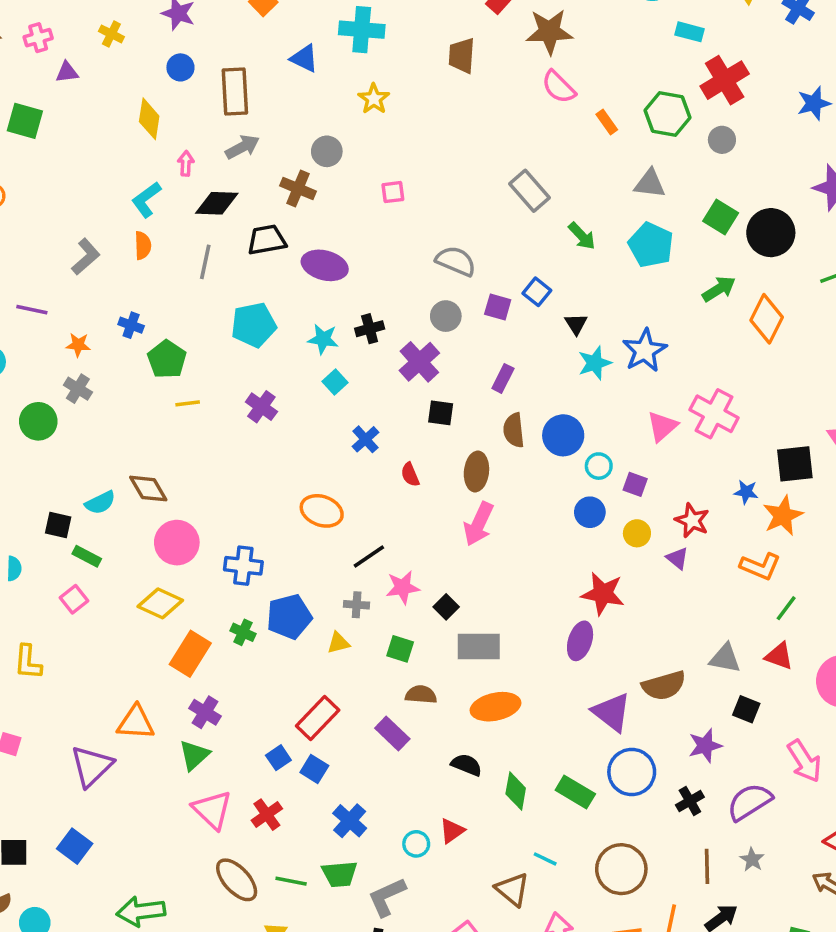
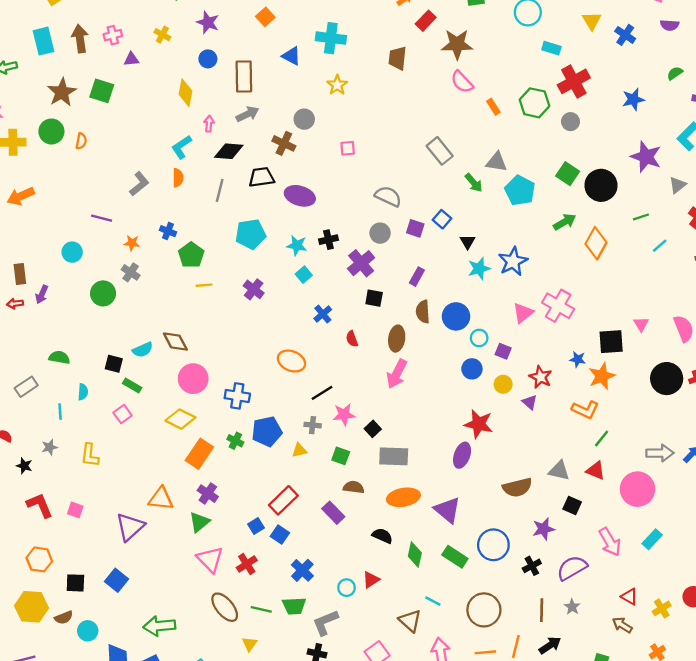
gray triangle: (650, 184) -> (497, 162), moved
purple triangle: (612, 712) -> (447, 510), moved

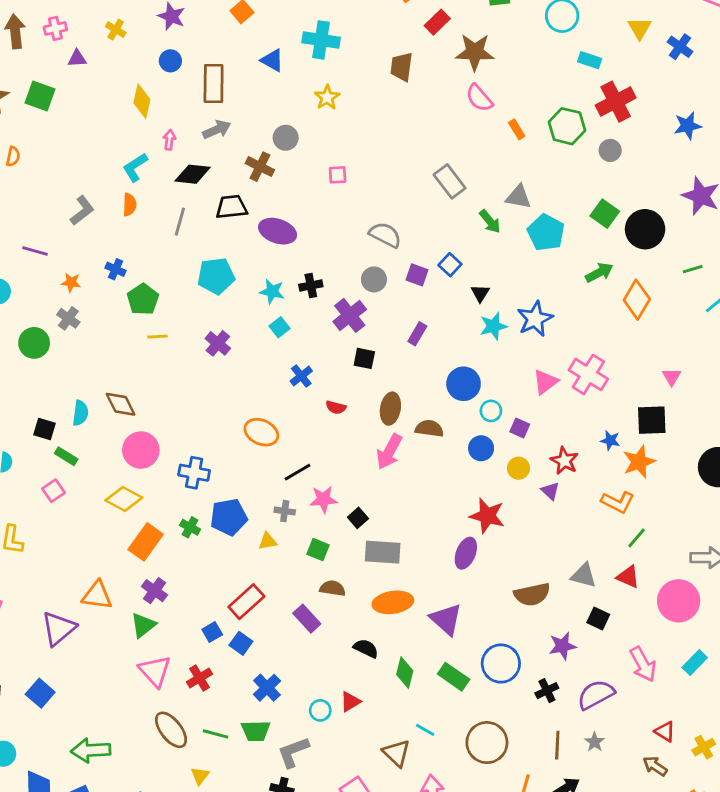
brown semicircle: (423, 312) -> (429, 428), moved, turned 100
pink triangle: (641, 324) -> (672, 377), moved
red semicircle: (352, 339) -> (336, 407), turned -56
cyan semicircle: (143, 350) -> (80, 413), turned -60

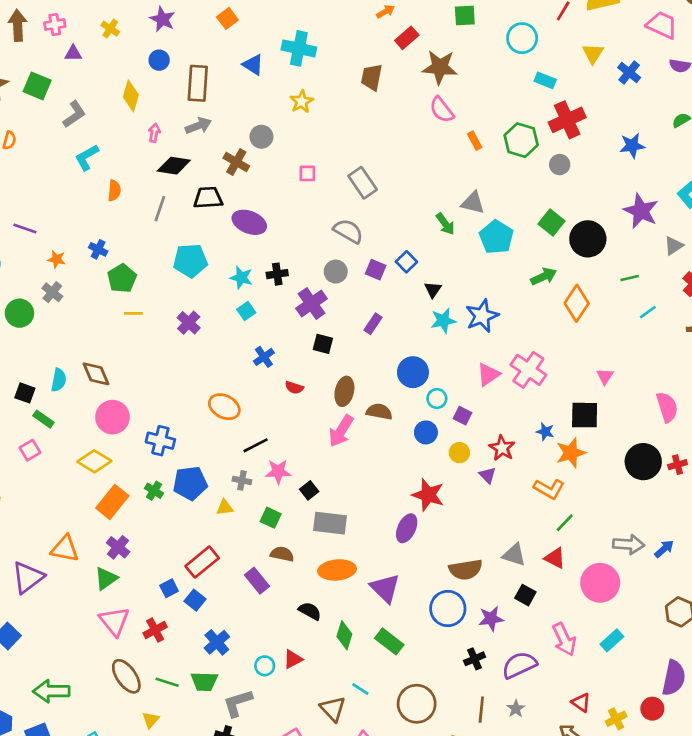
cyan L-shape: (135, 167) -> (87, 157), moved
gray rectangle: (450, 181) -> (363, 183), moved
gray L-shape: (82, 211) -> (74, 114), moved
blue circle: (501, 664) -> (448, 608), moved

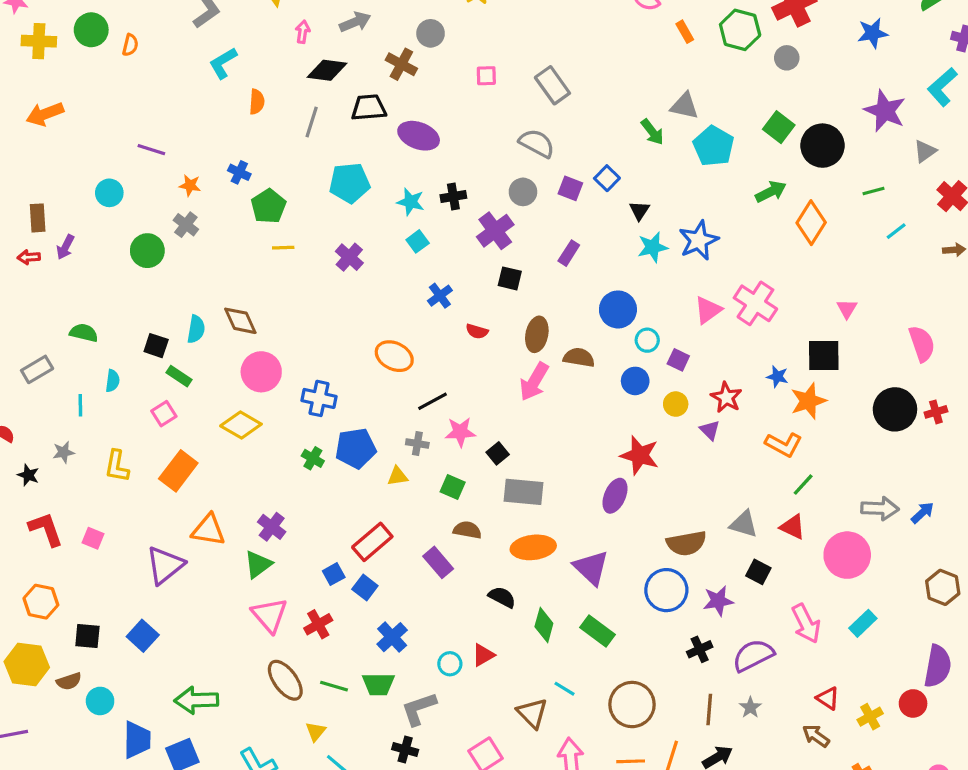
orange rectangle: (112, 502) -> (178, 471), moved

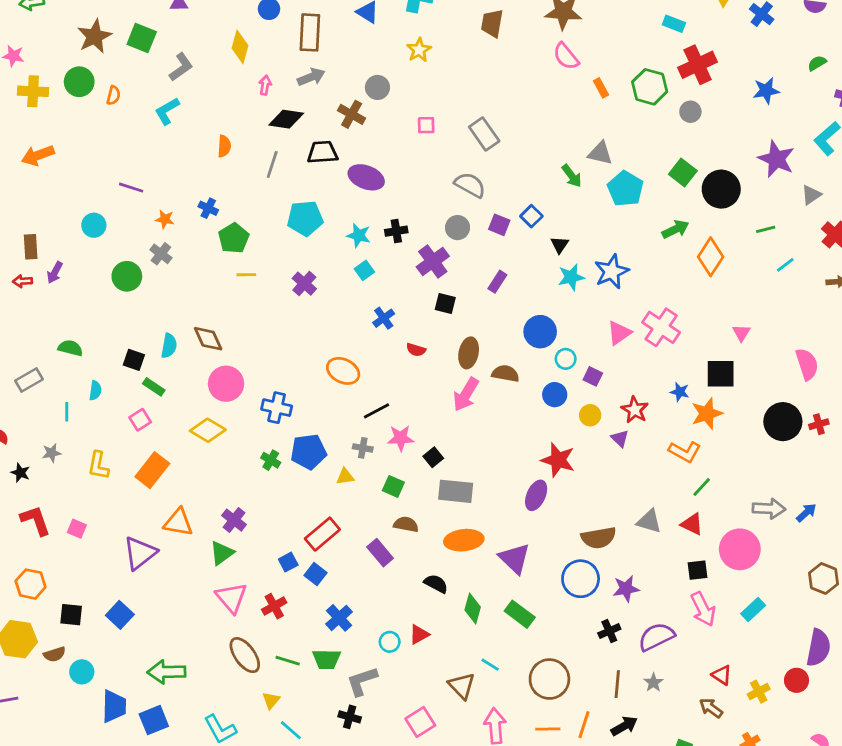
cyan L-shape: (223, 63) -> (167, 111), moved
black square: (758, 572) -> (697, 570), moved, turned -35

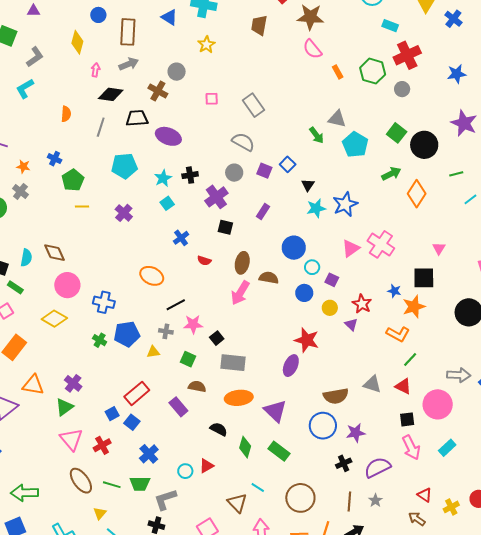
cyan star: (359, 235) -> (163, 178), turned 30

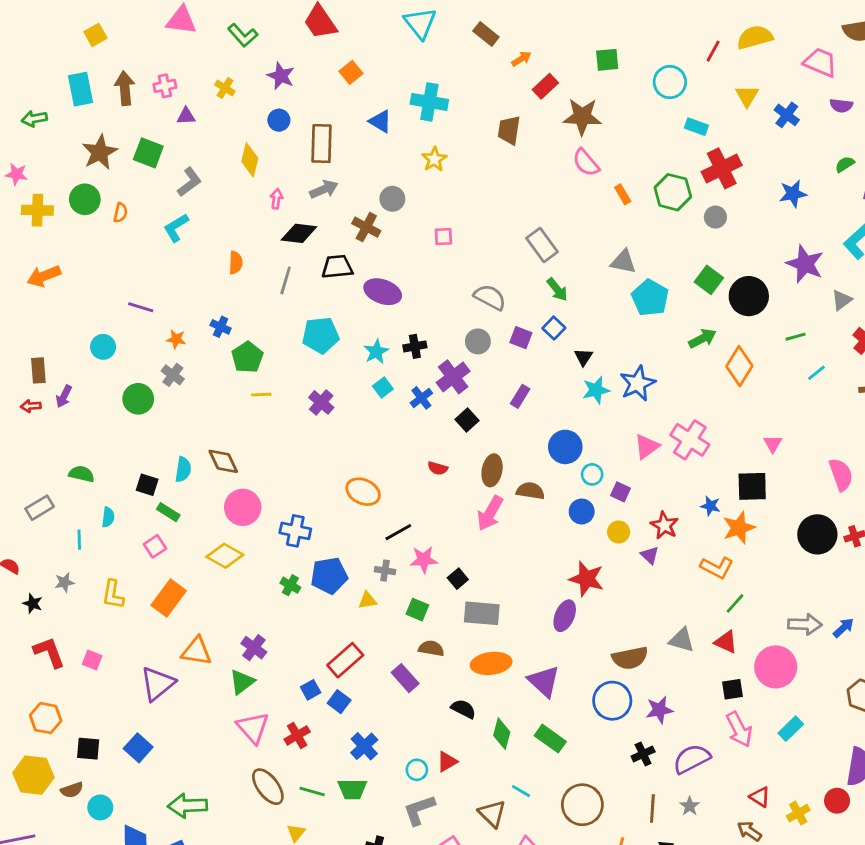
gray rectangle: (253, 105) -> (542, 245), moved
green arrow: (316, 135) -> (557, 289), moved
black square: (225, 227) -> (467, 420), turned 35
blue cross: (181, 238) -> (421, 398), moved
gray L-shape: (165, 499) -> (419, 810), moved

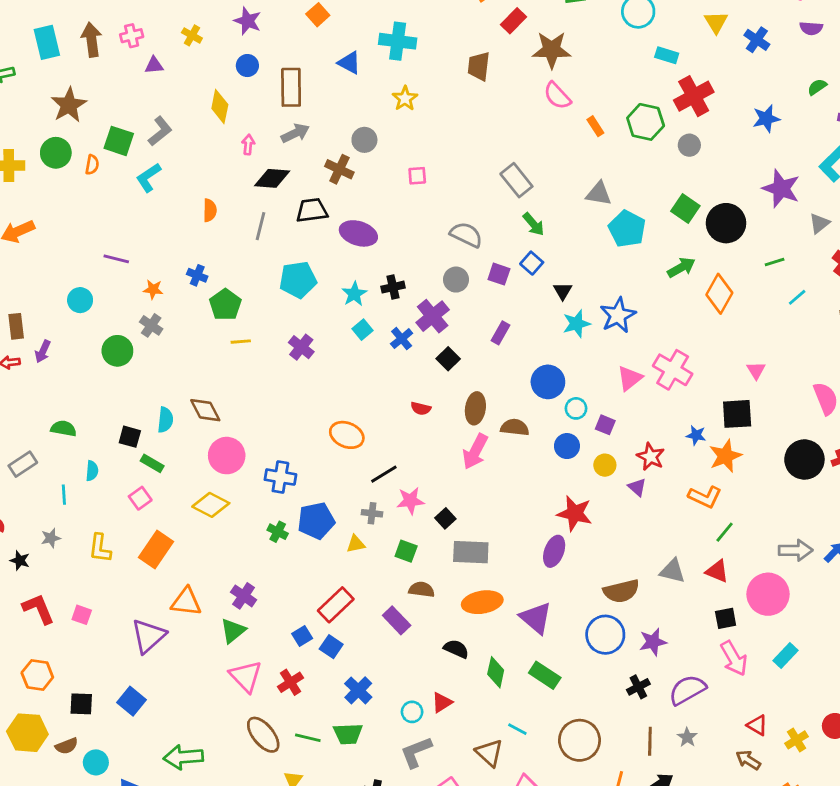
green square: (148, 153) -> (119, 141), moved

